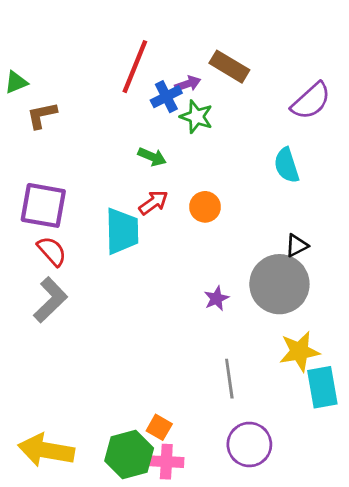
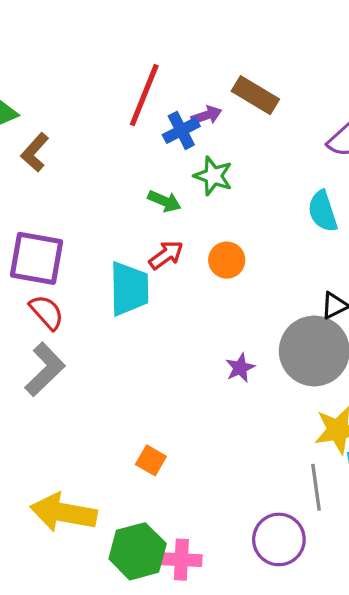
brown L-shape: (42, 115) -> (35, 152), turned -36
green star: (196, 117) -> (213, 176), moved
gray line: (229, 379) -> (316, 487), moved
orange square: (159, 427) -> (151, 460), moved
yellow arrow: (46, 450) -> (63, 513), moved

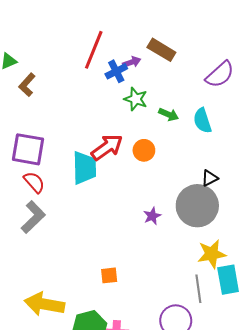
green arrow: (164, 201) -> (169, 114), moved
red arrow: (166, 255) -> (107, 147), size x1.5
orange square: (151, 460) -> (109, 275), moved, turned -36

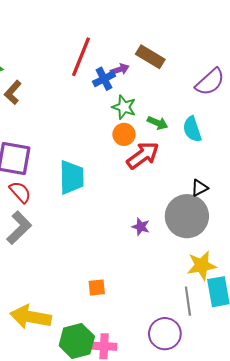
red arrow: (107, 147) -> (143, 155), moved
orange circle: (144, 150) -> (124, 134), moved
purple star: (152, 216) -> (141, 227), turned -30

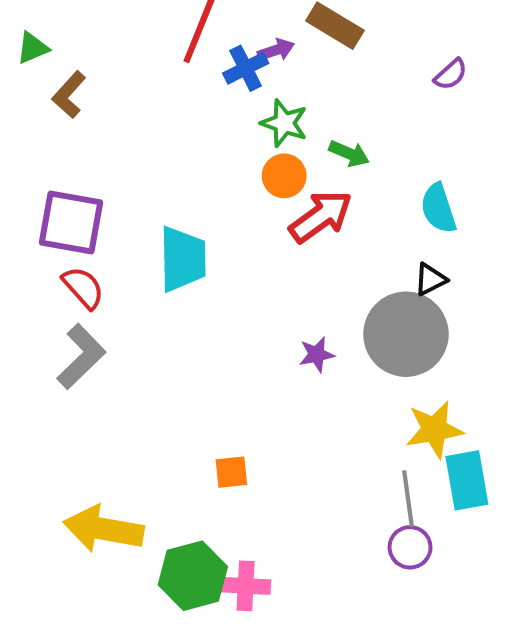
purple semicircle: (210, 82) -> (451, 74), size x0.6
cyan semicircle: (192, 129) -> (438, 208), moved
purple star: (141, 227) -> (317, 354), turned -30
purple circle: (165, 334) -> (410, 547), moved, size x0.7

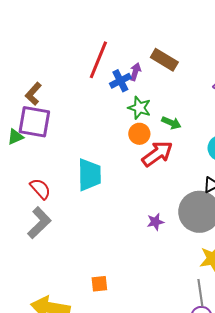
green triangle: (32, 48) -> (15, 137), moved
purple arrow: (276, 50) -> (135, 72), turned -54
purple square: (71, 223) -> (34, 122), moved
orange square: (231, 472) -> (99, 284), moved

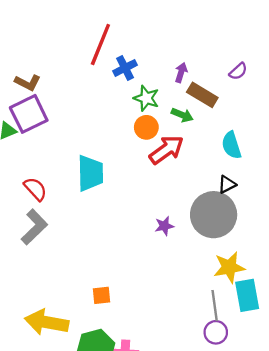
brown rectangle: (164, 60) -> (202, 95), moved
purple arrow: (135, 72) -> (181, 72), moved
brown L-shape: (33, 94) -> (28, 83), turned -105
purple square: (34, 122) -> (29, 114), turned -36

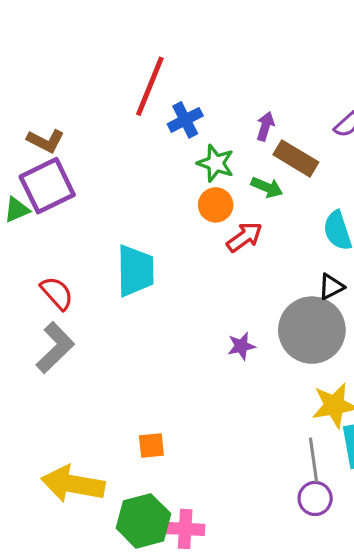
red arrow: (166, 150) -> (245, 237), size x0.7

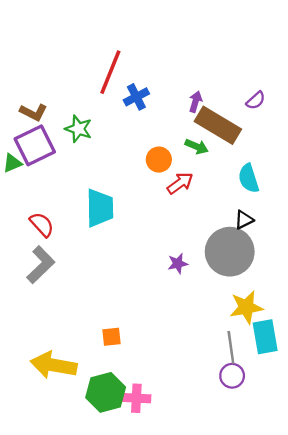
brown rectangle: (296, 158) -> (218, 125), size x1.4
green star: (216, 163) -> (78, 129), moved

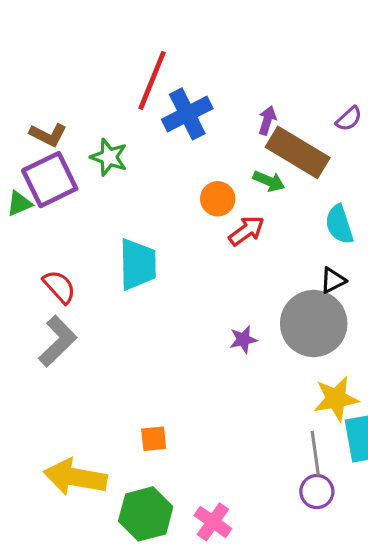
blue cross: (136, 97) -> (187, 114), size x1.4
pink cross: (136, 398) -> (213, 522), moved, turned 32

